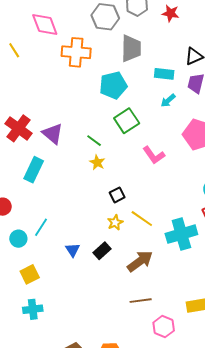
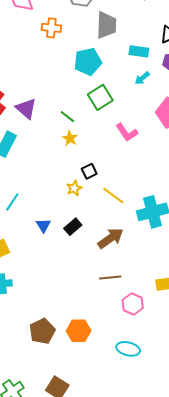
orange cross: (76, 52) -> (51, 28), size x0.7
yellow star: (115, 222) -> (74, 188), moved

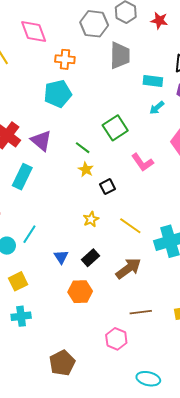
cyan pentagon: (88, 62) -> (58, 94), moved
black square: (89, 171) -> (107, 187), moved
brown line: (110, 278) -> (141, 312), moved
pink hexagon: (133, 304) -> (116, 339), moved
orange hexagon: (79, 331) -> (80, 292), moved

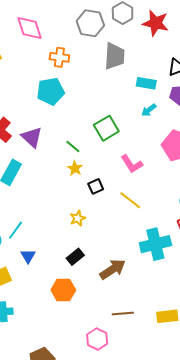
red star: (159, 20) -> (156, 23), size x1.5
yellow line: (130, 226) -> (130, 200), moved
blue triangle: (61, 257) -> (28, 256), moved

